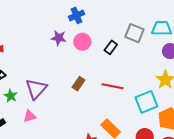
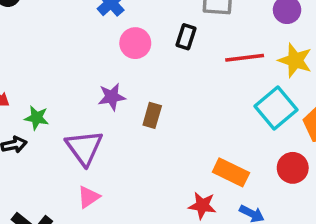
purple star: (59, 38) -> (112, 97), moved
red line: (113, 86) -> (245, 58), moved
green star: (11, 96) -> (37, 118), moved

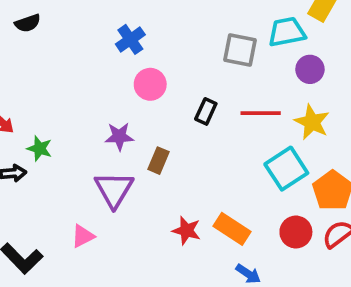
black rectangle: (186, 37) -> (206, 111), moved
purple triangle: (84, 148) -> (114, 189), moved
red star: (202, 206) -> (187, 231), moved

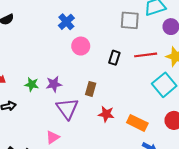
purple star: (119, 136) -> (54, 84), moved
green star: (40, 148) -> (32, 84), moved
red star: (187, 231) -> (106, 114), moved

